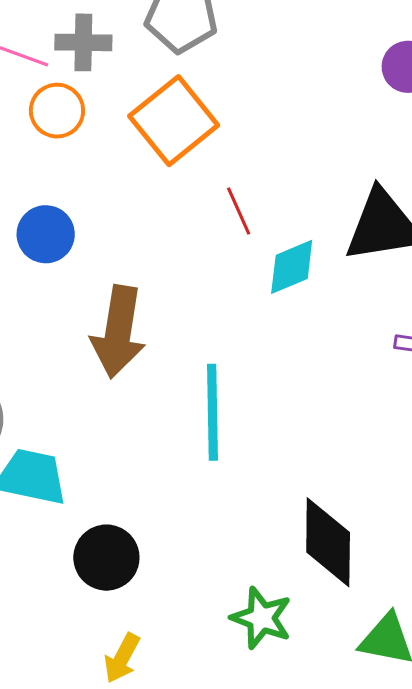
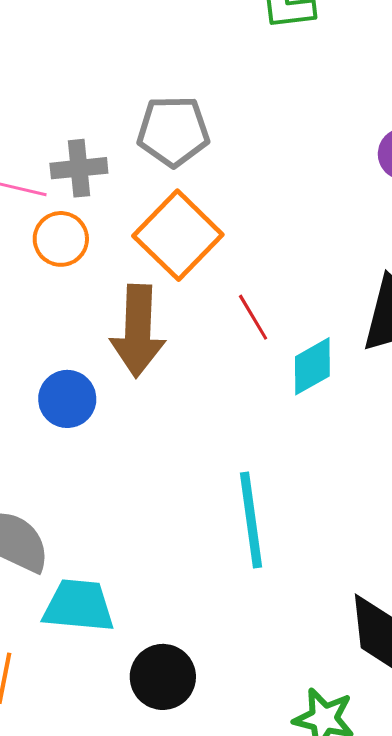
blue circle: (46, 234) -> (67, 399), moved
brown arrow: (118, 332) -> (138, 331), moved

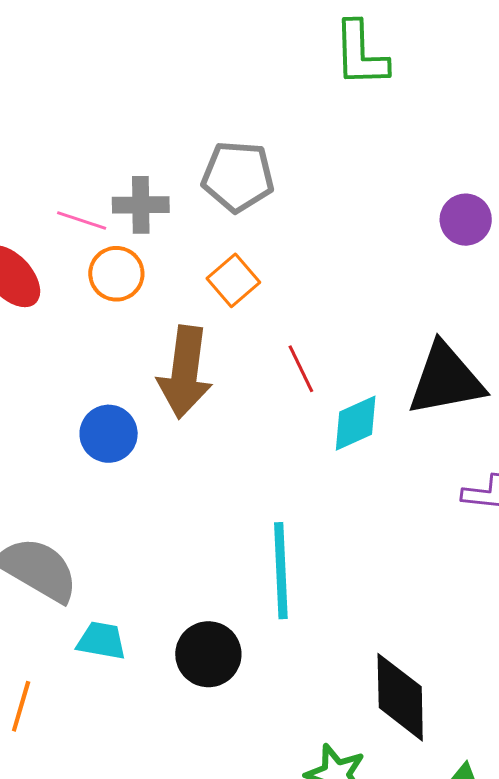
orange square: (178, 235) -> (233, 280), size x0.6
cyan trapezoid: (79, 606) -> (101, 641), size x0.7
black circle: (163, 677) -> (208, 654), moved

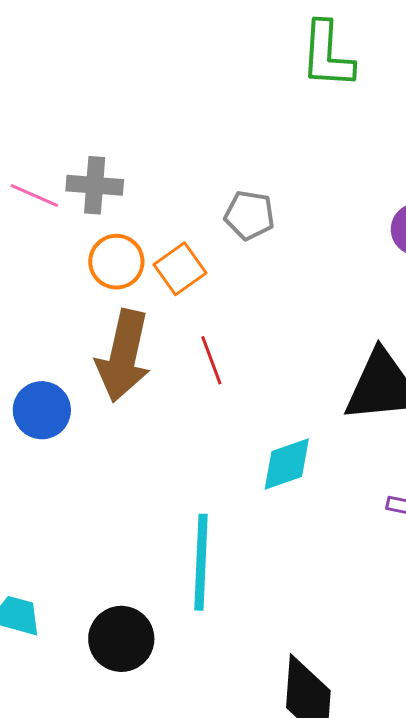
gray pentagon: (238, 176) -> (249, 215), moved, size x0.7
orange circle: (116, 274) -> (116, 262), moved
red line: (301, 369) -> (211, 360), moved
cyan diamond: (356, 423) -> (287, 464), moved

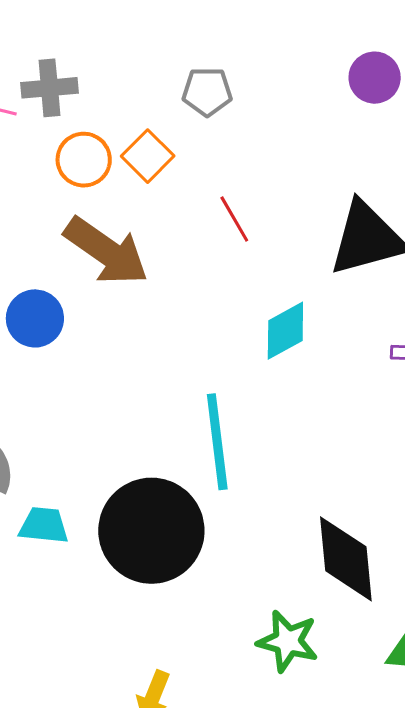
brown arrow: (123, 356) -> (106, 251), turned -58
red line: (211, 360) -> (234, 219), moved
black circle: (121, 639) -> (151, 531), size x1.6

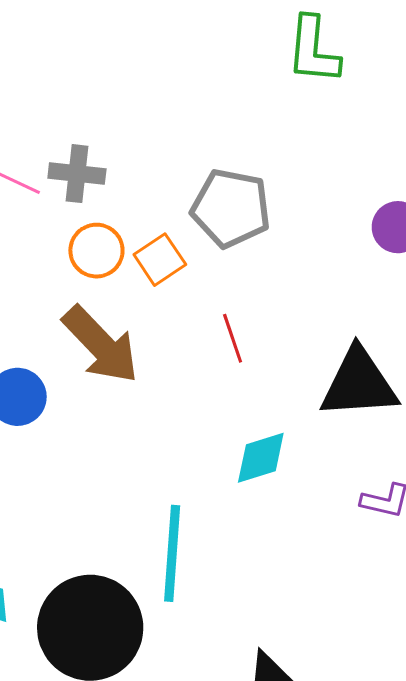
gray pentagon: (207, 92) -> (231, 208), size x1.6

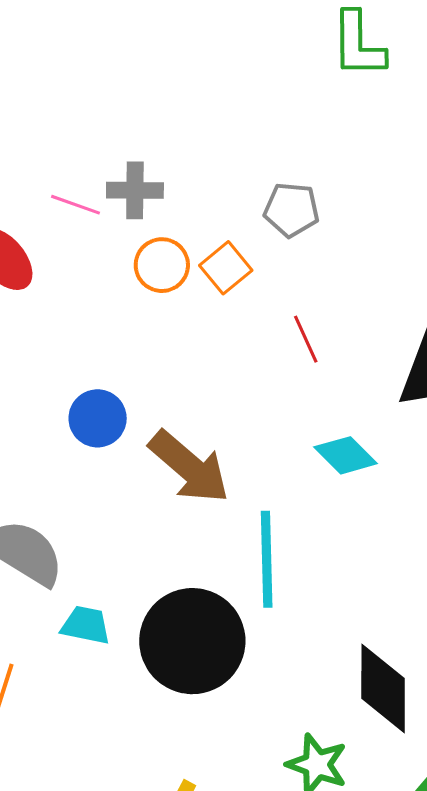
gray pentagon: (231, 208) -> (291, 210), size x0.7
brown arrow: (101, 345) -> (189, 467), moved
cyan diamond: (261, 458) -> (346, 455), turned 68

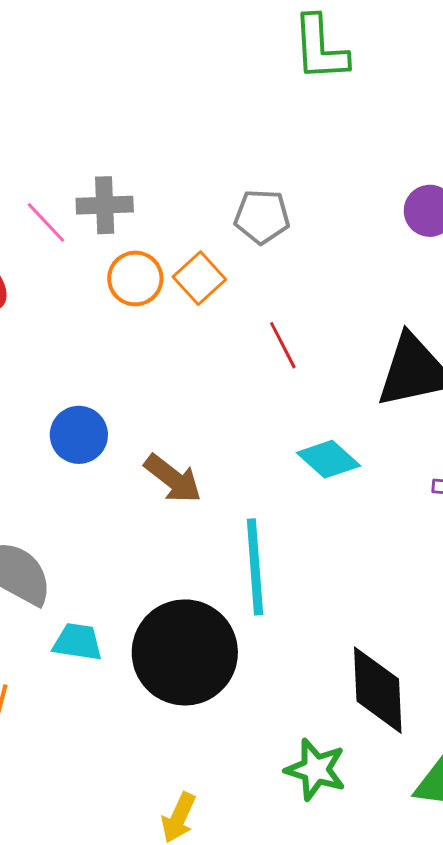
pink line: (75, 205) -> (46, 222), turned 30
brown arrow: (189, 467) -> (173, 479), size x0.7

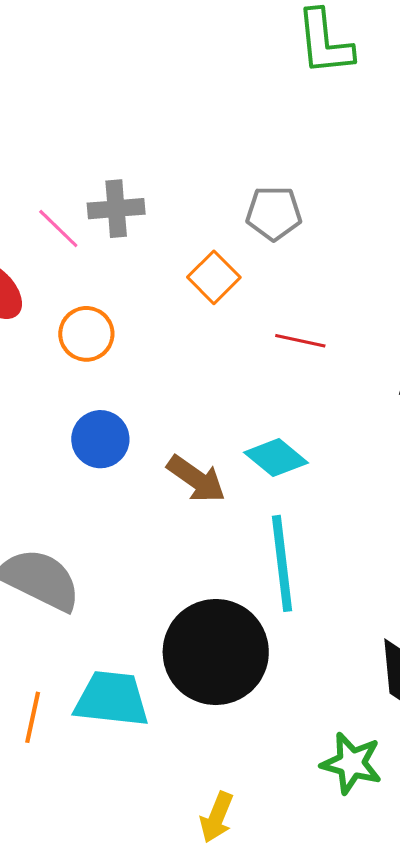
orange circle: (135, 278) -> (86, 334), moved
red line: (283, 345) -> (300, 341), turned -48
cyan diamond: (328, 459) -> (276, 458), moved
cyan trapezoid: (78, 642) -> (112, 699), moved, size x1.5

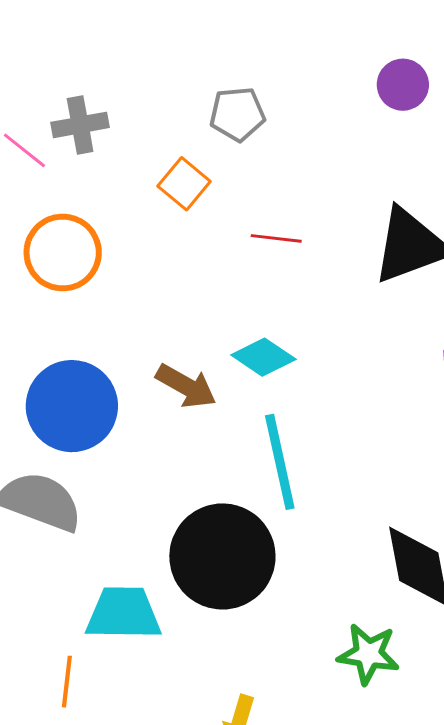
orange circle: (86, 334) -> (63, 253), size x1.4
blue circle: (100, 439) -> (72, 406), moved, size x1.6
orange line: (33, 717) -> (67, 682), moved

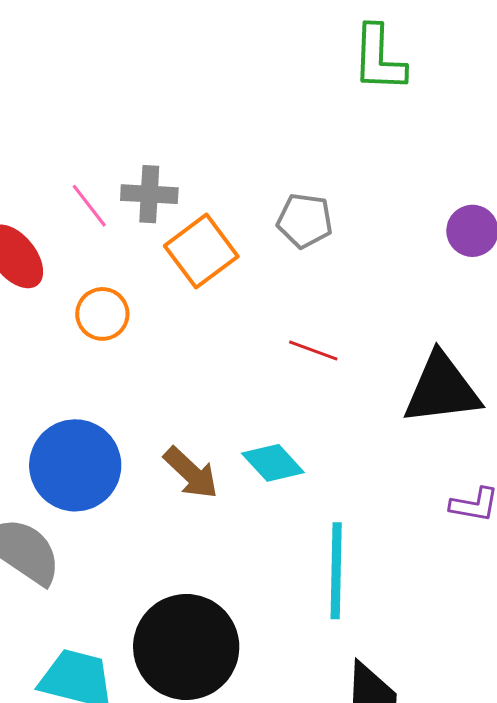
orange square: (184, 184) -> (201, 251), moved, size x1.4
orange circle: (63, 253) -> (102, 314), size x0.7
cyan line: (280, 462) -> (336, 571), moved

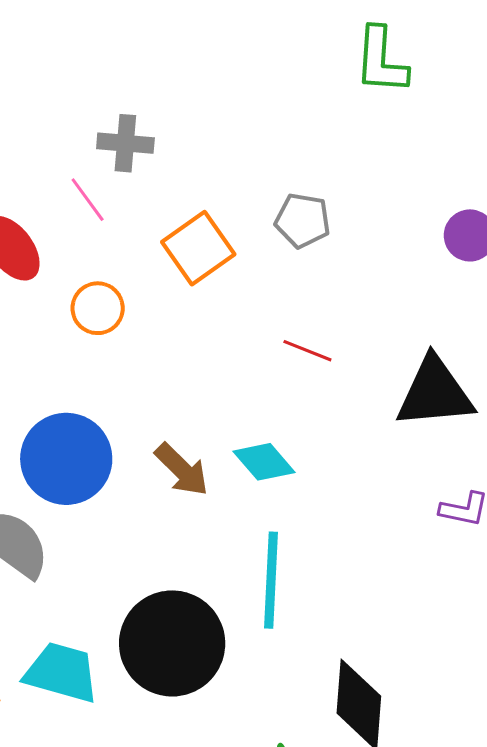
gray cross: (149, 194) -> (125, 143), moved
cyan line: (336, 571) -> (271, 580), moved

